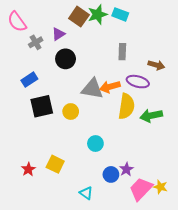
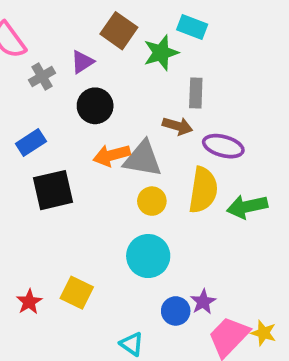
green star: (98, 14) -> (161, 53), moved
brown arrow: (156, 65) -> (178, 126), moved
orange arrow: (110, 87) -> (112, 155), moved
yellow circle: (71, 112) -> (152, 201), moved
cyan circle: (95, 144) -> (148, 256), size x1.5

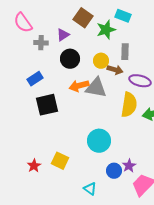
gray cross: (42, 77) -> (41, 43), turned 32
yellow circle: (152, 201) -> (101, 61), moved

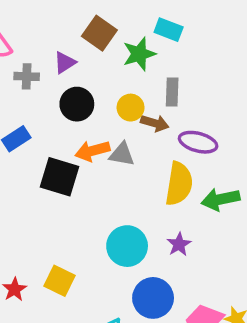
gray triangle: (96, 88) -> (122, 154), size x0.7
black square: (47, 105) -> (60, 177), moved, turned 30
purple star: (129, 166) -> (179, 244), moved
blue circle: (114, 171) -> (153, 298), size x1.5

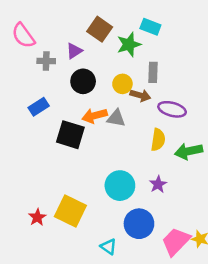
yellow semicircle: (179, 184) -> (158, 140), size x0.7
yellow square: (60, 281) -> (70, 211), size x1.4

